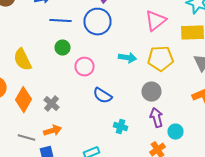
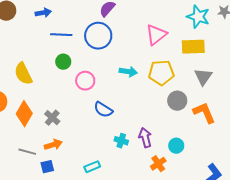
gray circle: (152, 92) -> (177, 101), moved
purple arrow: (156, 118) -> (145, 138), moved

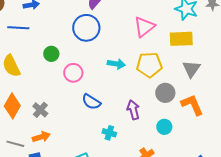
blue line: (61, 35) -> (18, 28), moved
purple arrow: (145, 138) -> (133, 110), moved
cyan circle: (176, 146) -> (164, 127), moved

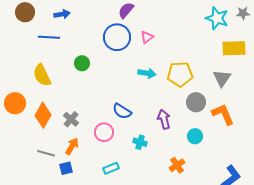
pink triangle: (144, 27) -> (147, 37), moved, size x0.6
yellow rectangle: (181, 39) -> (234, 48), moved
pink circle: (73, 73) -> (104, 132), moved
orange arrow: (41, 137) -> (72, 146), turned -42

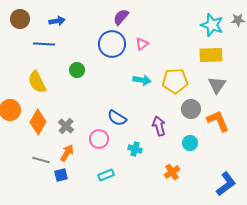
yellow rectangle: (234, 48) -> (211, 55), moved

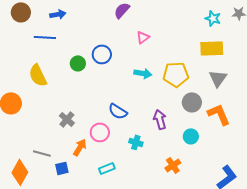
cyan star: (212, 25) -> (213, 18), size x0.7
blue circle: (112, 44) -> (102, 54), moved, size x0.7
orange diamond: (38, 122) -> (20, 172), moved
orange arrow: (67, 153) -> (80, 147), moved

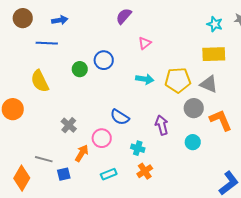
gray triangle: (218, 78) -> (209, 84), moved, turned -42
orange cross: (173, 165) -> (145, 171), moved

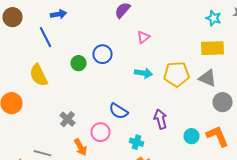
brown circle: (23, 18) -> (12, 17), moved
blue line: (47, 43) -> (46, 37), turned 60
gray circle: (194, 108) -> (222, 102), moved
orange L-shape: (221, 120) -> (218, 136), moved
orange arrow: (82, 153) -> (80, 147), turned 120

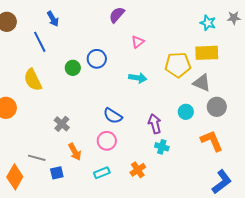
blue arrow: (58, 14) -> (53, 19), turned 70
yellow pentagon: (176, 74) -> (178, 65), moved
pink circle: (100, 132) -> (107, 141), moved
cyan circle: (192, 136) -> (186, 112), moved
cyan cross: (136, 142) -> (162, 147), moved

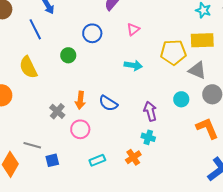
blue circle: (97, 59) -> (92, 33), moved
pink circle: (107, 141) -> (80, 129), moved
cyan cross: (162, 147) -> (148, 137), moved
orange arrow: (75, 152) -> (80, 100), moved, turned 36

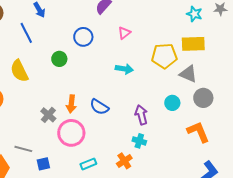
pink circle: (80, 129) -> (71, 133), size x1.4

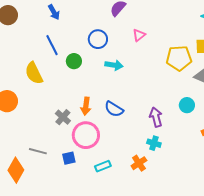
blue line: (26, 33) -> (52, 45), moved
cyan arrow: (124, 69) -> (114, 65), moved
blue square: (43, 164) -> (69, 158), moved

